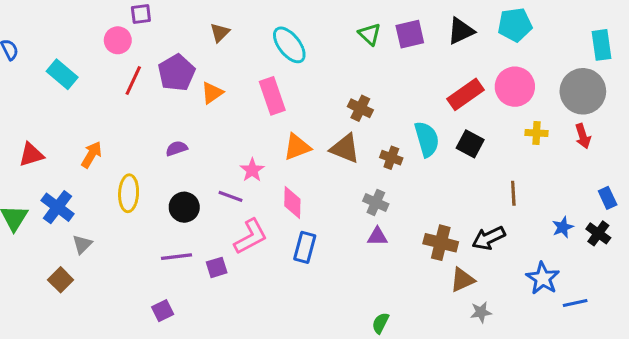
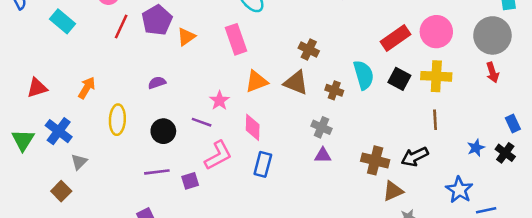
yellow cross: (537, 133) -> (436, 76), moved, size x1.6

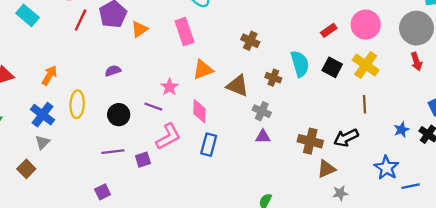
red rectangle: (395, 38) -> (329, 30), size x0.6
yellow cross: (436, 76) -> (366, 65), turned 32
brown triangle: (296, 83) -> (238, 86), moved
blue cross: (59, 131) -> (42, 115), moved

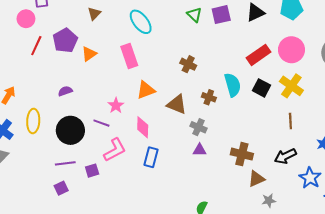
red rectangle: (329, 30) -> (258, 55), size x1.6
black circle: (119, 115) -> (70, 130), size x1.4
black arrow: (346, 138) -> (285, 156), moved
purple square: (103, 192) -> (61, 188), moved

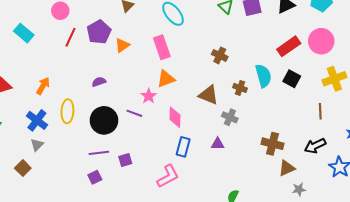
yellow cross: (291, 86) -> (334, 79), moved, turned 35
orange triangle: (146, 90) -> (166, 79), moved
pink L-shape: (115, 150) -> (168, 176), moved
purple triangle: (200, 150) -> (218, 144), moved

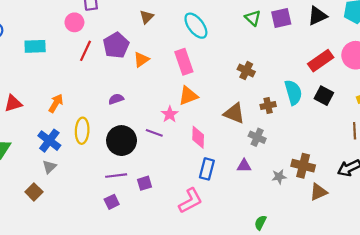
cyan rectangle: (24, 33) -> (35, 46), turned -42
brown cross: (240, 88) -> (268, 106), turned -32
gray star: (299, 189) -> (279, 177), moved

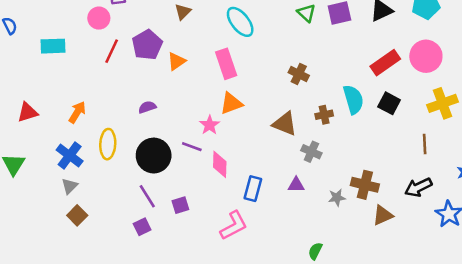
pink diamond: (198, 137) -> (220, 164), moved
purple line: (116, 176) -> (147, 196), turned 65
brown square: (34, 192) -> (77, 215), moved

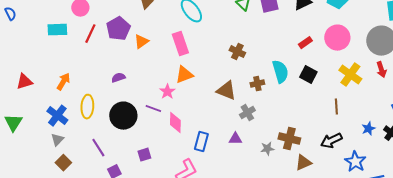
cyan rectangle: (53, 46) -> (57, 30), moved
red rectangle: (385, 63) -> (305, 43), size x0.6
yellow cross: (443, 103) -> (350, 75), turned -35
gray cross: (311, 152) -> (247, 113), turned 35
purple line: (147, 196) -> (98, 148), moved

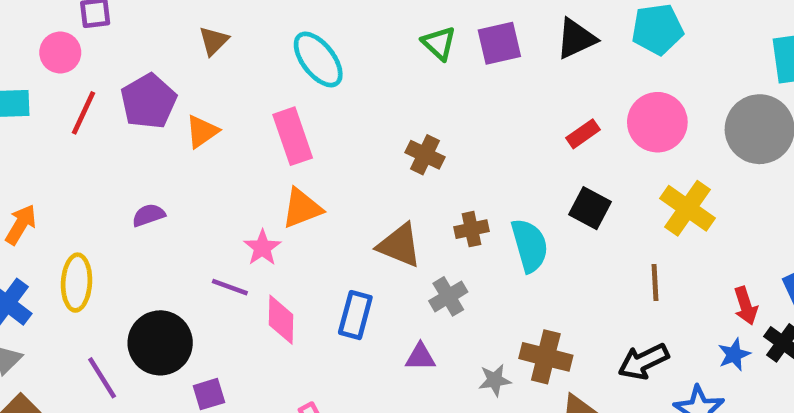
red arrow: (381, 70) -> (746, 306), moved
cyan semicircle: (280, 72) -> (530, 245), moved
black circle: (123, 116) -> (160, 343), moved
blue star: (368, 129) -> (734, 355), moved
blue rectangle: (201, 142) -> (355, 315), moved

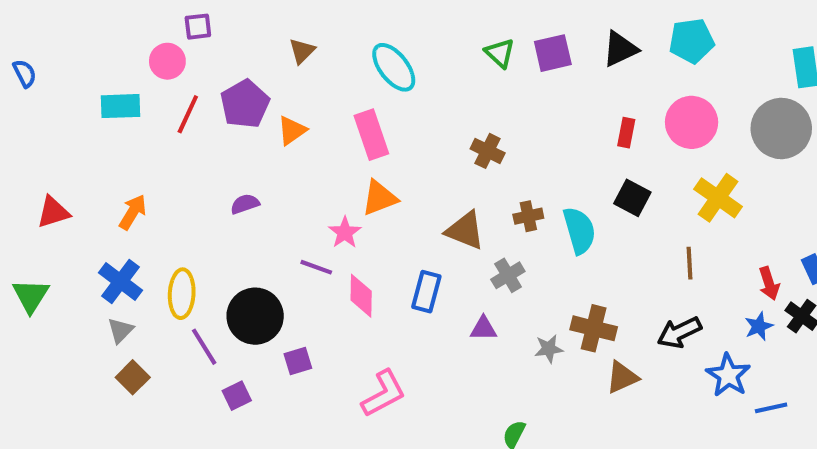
red rectangle: (583, 134) -> (626, 133), turned -44
yellow ellipse: (77, 283) -> (182, 294), moved

